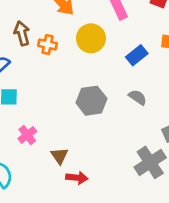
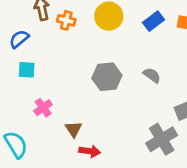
blue rectangle: (137, 55) -> (153, 21), moved

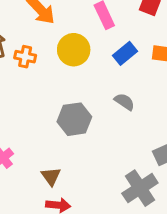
gray semicircle: (152, 75) -> (124, 102), moved
brown triangle: (74, 129) -> (51, 176), moved

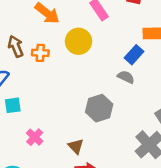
blue rectangle: (125, 53) -> (134, 55), moved
gray hexagon: (74, 119) -> (99, 108), moved

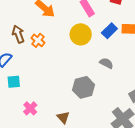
yellow circle: (79, 41) -> (81, 34), moved
orange cross: (40, 53) -> (38, 40), turned 32
blue rectangle: (134, 55) -> (109, 31), moved

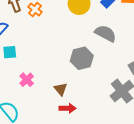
gray semicircle: (106, 63) -> (106, 33), size x1.5

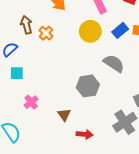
red arrow: (67, 108) -> (85, 134), moved

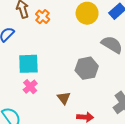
cyan square: (17, 73) -> (28, 64), moved, size x1.5

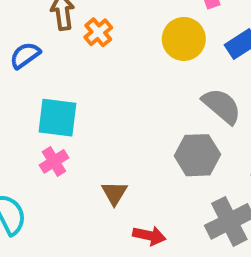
gray hexagon: (87, 68) -> (197, 155), moved

